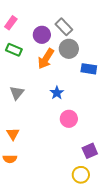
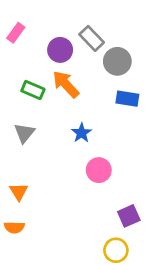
gray circle: (69, 49) -> (117, 61), moved
green rectangle: (14, 50) -> (33, 90), moved
orange arrow: (46, 59) -> (66, 84), turned 105

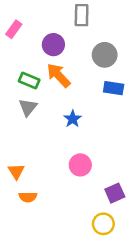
gray rectangle: (92, 38) -> (82, 15), moved, turned 45
gray triangle: (24, 133) -> (28, 107), moved
pink circle: (99, 170) -> (80, 165), moved
orange semicircle: (14, 227) -> (28, 197), moved

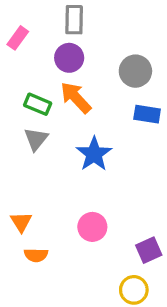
gray rectangle: (82, 15) -> (74, 20), moved
blue star: (73, 119) -> (94, 154), size x1.5
pink circle: (80, 165) -> (92, 227), moved

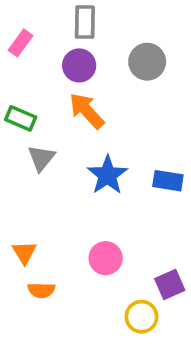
gray circle: (135, 71) -> (147, 62), moved
green rectangle: (38, 104) -> (21, 118), moved
blue rectangle: (147, 114) -> (168, 181), moved
yellow circle: (134, 290) -> (141, 317), moved

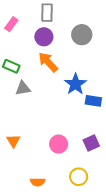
gray triangle: (41, 158) -> (23, 88), turned 42
blue star: (107, 175) -> (75, 84), moved
purple square: (170, 285) -> (91, 143), moved
orange semicircle: (41, 290) -> (38, 182), moved

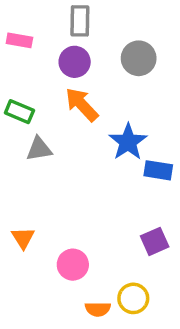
pink rectangle: (11, 24) -> (19, 40), turned 64
pink circle: (59, 144) -> (73, 265), moved
orange semicircle: (38, 182) -> (98, 309), moved

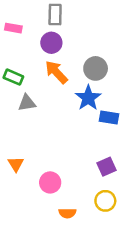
gray circle: (139, 58) -> (96, 68), moved
yellow circle: (133, 298) -> (105, 201), moved

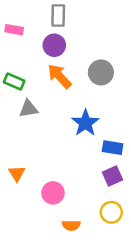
blue star: (88, 98) -> (85, 123), moved
blue rectangle: (109, 118) -> (113, 148), moved

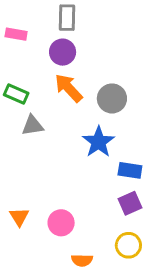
gray circle: (101, 72) -> (112, 98), moved
orange triangle: (17, 173) -> (19, 217), moved

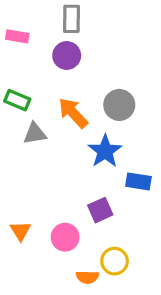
orange arrow: (69, 88) -> (73, 113), moved
purple square: (130, 203) -> (100, 210), moved
yellow circle: (128, 245) -> (115, 261), moved

